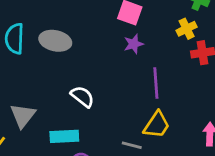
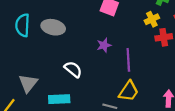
purple star: (134, 44) -> (104, 45), moved

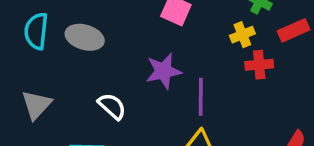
purple star: (104, 45) -> (163, 71), size x1.5
gray triangle: (28, 83) -> (36, 105), moved

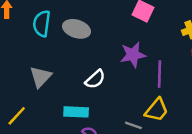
white semicircle: (112, 106) -> (95, 79), turned 95

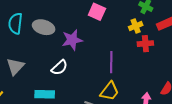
purple star: (133, 55) -> (72, 40), moved

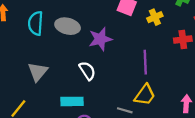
yellow cross: (136, 26) -> (155, 17), moved
white semicircle: (59, 68) -> (87, 71), turned -78

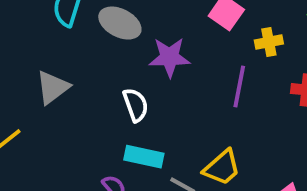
purple line: (145, 62) -> (239, 86), moved
cyan rectangle: (72, 101) -> (144, 157), moved

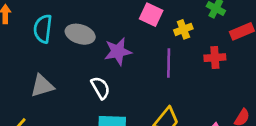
gray triangle: (53, 87) -> (42, 86), turned 30

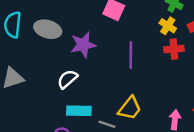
yellow cross: (183, 29) -> (168, 26), moved, turned -35
white semicircle: (100, 88) -> (67, 79), turned -100

